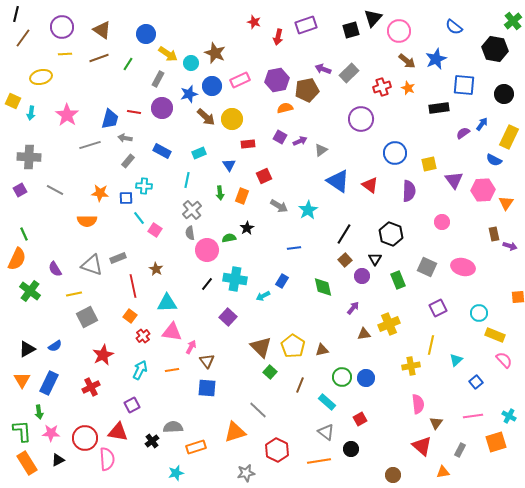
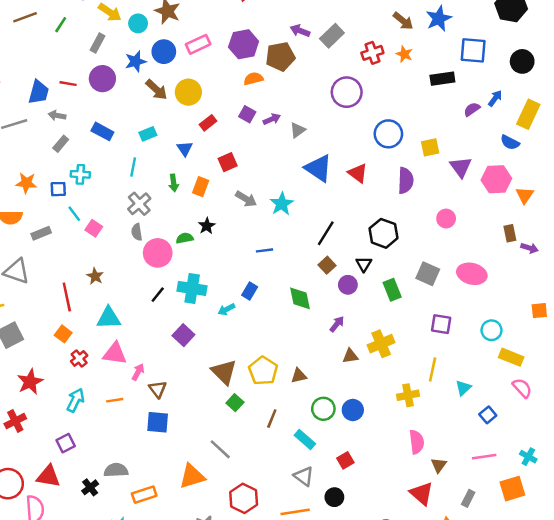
red rectangle: (248, 144) -> (208, 123), turned -32
gray rectangle: (118, 258) -> (41, 233), moved
purple square: (438, 308) -> (441, 324), turned 36

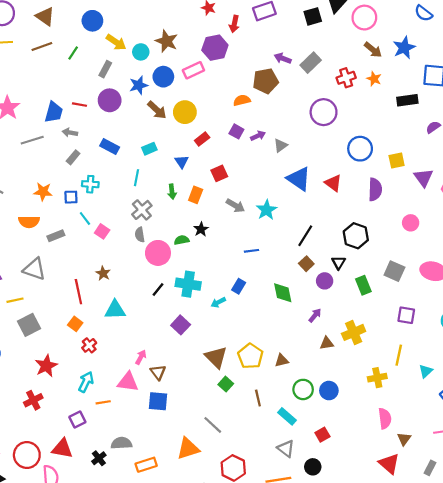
purple hexagon: (244, 44) -> (215, 48), moved
pink triangle: (115, 354) -> (128, 382), moved
orange line: (115, 400) -> (103, 402), moved
brown line: (272, 419) -> (258, 398), turned -35

